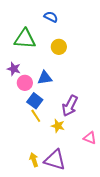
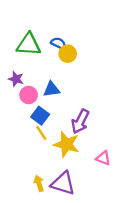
blue semicircle: (51, 17) -> (58, 43), moved
yellow star: (58, 126) -> (66, 144), size x1.6

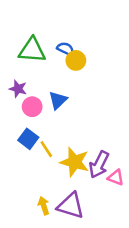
blue triangle: (52, 89) -> (58, 100), turned -36
blue square: (40, 116) -> (28, 139), moved
purple arrow: (80, 121) -> (99, 165), moved

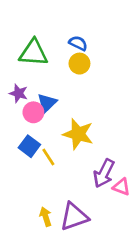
blue semicircle: (66, 49) -> (78, 43), moved
blue triangle: (58, 100) -> (47, 103), moved
yellow star: (75, 162) -> (78, 134), moved
purple triangle: (71, 206) -> (74, 217), turned -36

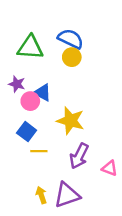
blue semicircle: (78, 43) -> (71, 39), size x1.5
blue triangle: (47, 103) -> (42, 93), turned -48
yellow line: (48, 157) -> (39, 151), moved, turned -56
purple arrow: (104, 173) -> (79, 156), moved

